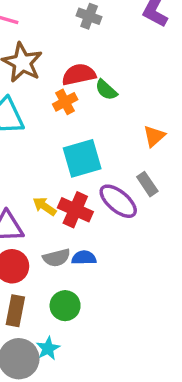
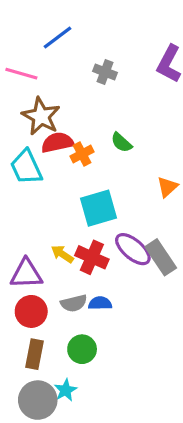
red semicircle: (79, 74) -> (57, 143), moved
gray rectangle: (147, 184) -> (161, 257), moved, size x1.5

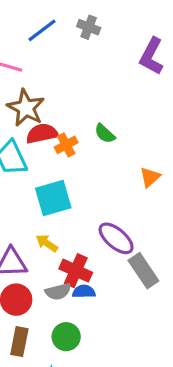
gray cross: (105, 72) -> (89, 27), moved
cyan square: (98, 208) -> (53, 198), moved
red cross: (92, 257) -> (76, 271), moved
gray rectangle: (161, 257) -> (143, 271), moved

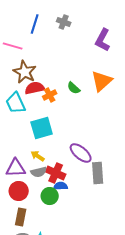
blue line: (42, 30) -> (35, 24), turned -36
orange triangle: (150, 177) -> (102, 81), moved, size x1.6
gray rectangle: (143, 271) -> (98, 173), turned 30
gray semicircle: (58, 292) -> (39, 172), moved
green circle: (66, 337) -> (50, 196), moved

